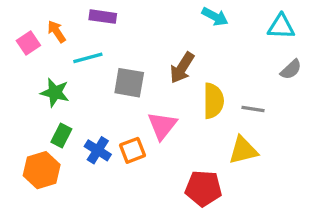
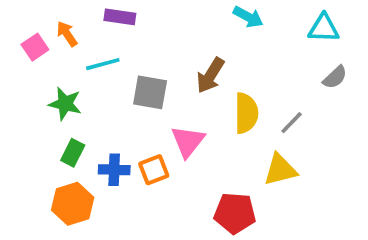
gray line: (253, 109) -> (292, 123), turned -55
blue cross: (98, 150) -> (114, 170), turned -30
orange hexagon: (42, 170) -> (73, 204), moved

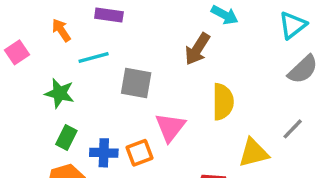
cyan triangle: (324, 28) -> (293, 25), turned -40
pink square: (35, 47) -> (17, 52), moved
brown arrow: (210, 75) -> (197, 49), moved
gray semicircle: (335, 77) -> (303, 69), size x1.4
gray line: (292, 123) -> (293, 129), moved

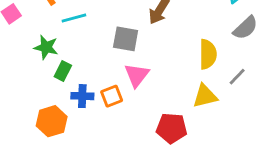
gray square: (136, 83) -> (126, 39), moved
yellow semicircle: (223, 102) -> (208, 54), moved
green rectangle: (66, 137) -> (63, 71), moved

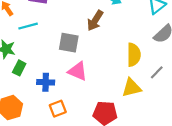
pink triangle: (137, 75) -> (78, 71), turned -45
blue cross: (82, 96) -> (46, 82), moved
orange square: (112, 96) -> (58, 109), moved

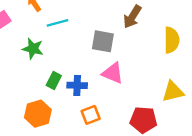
yellow semicircle: (134, 55) -> (172, 40), moved
green rectangle: (19, 68) -> (54, 81), moved

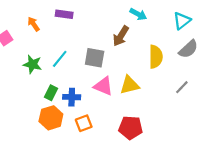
cyan line: (57, 23) -> (60, 59), moved, turned -36
yellow triangle: (173, 92) -> (130, 85), moved
orange hexagon: (38, 114) -> (51, 118), moved

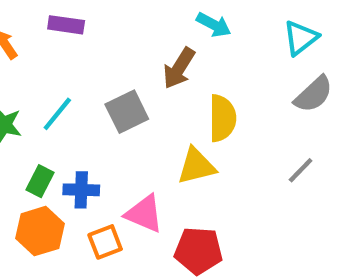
yellow semicircle: (156, 57) -> (222, 118), moved
gray square: (95, 58) -> (127, 112), turned -36
pink triangle: (103, 86) -> (144, 214), moved

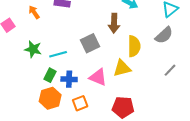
brown arrow: (179, 68) -> (114, 23), turned -30
gray semicircle: (314, 94) -> (164, 35), moved
cyan line: (57, 114) -> (58, 54), moved, turned 36
pink triangle: (144, 214) -> (98, 77), moved

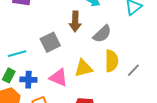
gray semicircle: (164, 35) -> (102, 34), moved
yellow semicircle: (134, 46) -> (112, 61), moved

